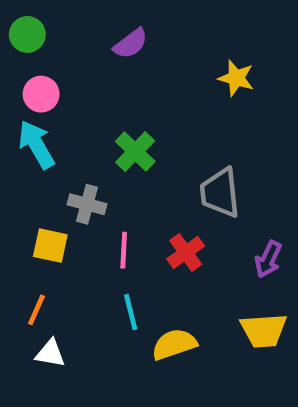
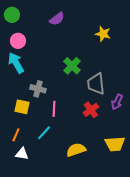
green cross: (135, 151) -> (72, 66), moved
red cross: (186, 252) -> (91, 110), moved
purple arrow: (268, 259) -> (117, 102), moved
cyan line: (131, 312) -> (44, 133), moved, turned 56

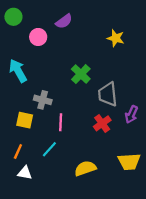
pink circle: (18, 41) -> (38, 37), moved

